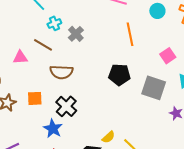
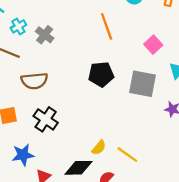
blue star: (53, 129) -> (23, 155), moved, turned -30

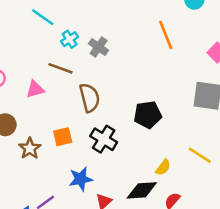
black pentagon: (101, 74) -> (148, 115), moved
brown semicircle: (34, 81) -> (90, 98), turned -96
yellow line: (127, 155) -> (200, 155), moved

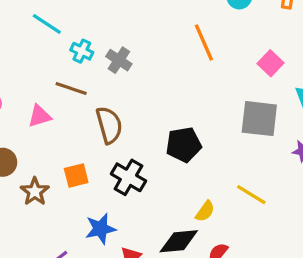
cyan cross: (70, 39) -> (82, 51), turned -30

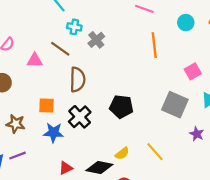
cyan cross: (82, 51) -> (74, 27), turned -32
brown star: (35, 192) -> (16, 124), moved, turned 30
blue star: (100, 229) -> (53, 133), moved

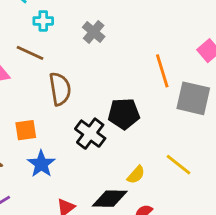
gray cross: (96, 40) -> (94, 32), moved
orange line: (154, 45) -> (162, 71), moved
black cross: (80, 117) -> (90, 134), moved
blue star: (53, 133) -> (41, 164), turned -30

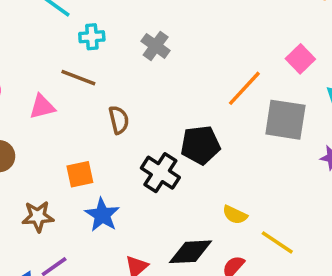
orange line: (162, 71) -> (244, 88), turned 64
brown semicircle: (60, 89) -> (119, 120), size x0.7
yellow line: (179, 165) -> (277, 242), moved
yellow semicircle: (136, 175) -> (235, 215), moved, turned 78

